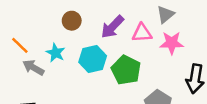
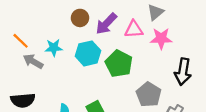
brown circle: (72, 21) -> (80, 18), moved
cyan star: (56, 53) -> (54, 48), turned -30

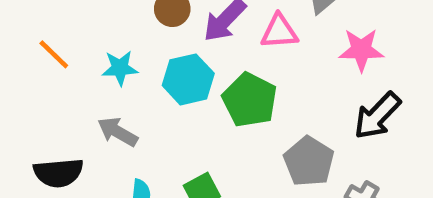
pink star: (161, 39) -> (361, 50), moved
gray arrow: (33, 61) -> (118, 132), moved
black arrow: (183, 72) -> (377, 116), turned 35

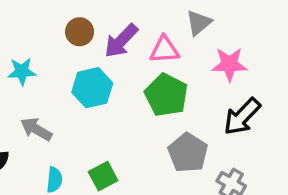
cyan star: (120, 68) -> (22, 71), moved
green pentagon: (250, 100) -> (166, 95), moved

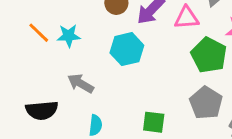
green pentagon: (166, 95) -> (209, 55), moved
green square: (103, 176) -> (154, 122), moved, turned 35

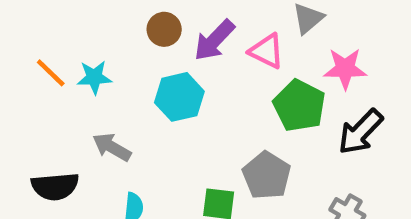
pink triangle: (187, 18) -> (267, 51), turned 30
gray pentagon: (206, 103) -> (267, 175), moved

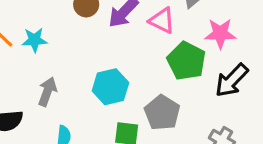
cyan hexagon: (179, 97) -> (110, 87), moved
gray arrow: (112, 147) -> (47, 92), turned 80

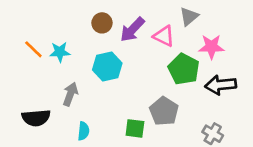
black arrow: (232, 80) -> (221, 85), turned 40
cyan hexagon: (110, 87) -> (107, 66), moved

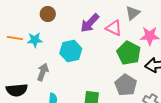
brown circle: (102, 23) -> (48, 14), moved
orange line: (33, 49) -> (15, 38), turned -35
gray pentagon: (164, 111) -> (126, 85), moved

